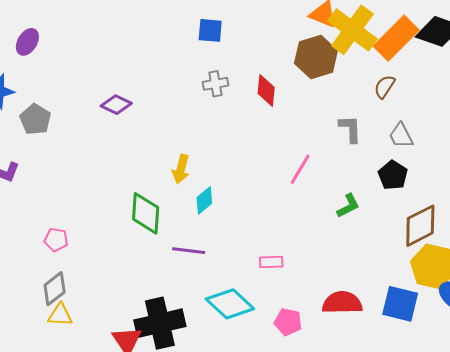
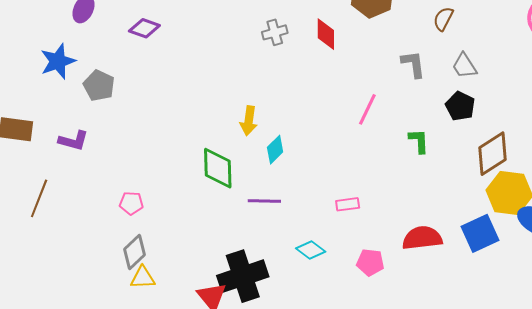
purple diamond: (116, 105) -> (144, 28), moved
green L-shape: (348, 206) -> (419, 141), turned -60
cyan diamond: (230, 304) -> (311, 250), size x0.6
blue square: (400, 304) -> (480, 233), turned -33

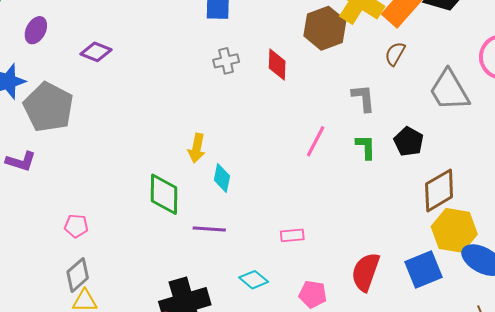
gray trapezoid: (464, 66) -> (449, 90), moved, size x1.6
gray pentagon: (99, 85) -> (48, 107), size x1.6
green L-shape: (419, 141) -> (366, 147), moved
cyan diamond: (275, 150) -> (222, 178), turned -36
red semicircle: (422, 238) -> (366, 272), turned -66

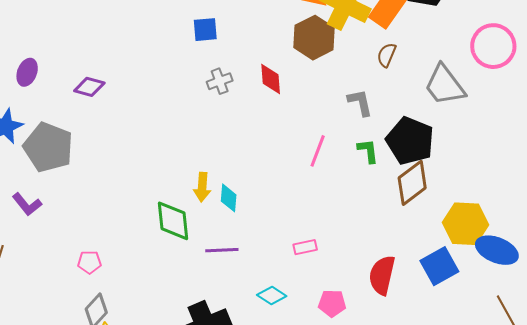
black pentagon: (409, 142) -> (410, 141), size x1.6
yellow arrow: (197, 148) -> (202, 187), moved
purple L-shape: (21, 161) -> (27, 204), turned 40
brown diamond: (439, 190) -> (412, 183), moved

